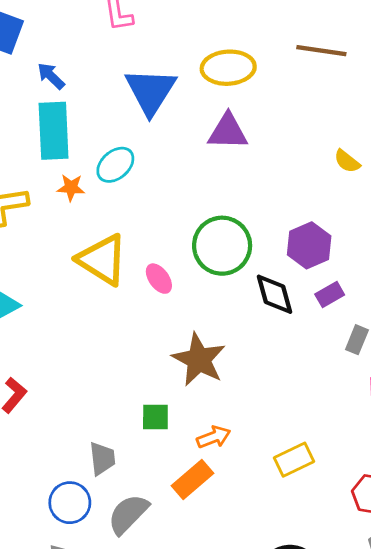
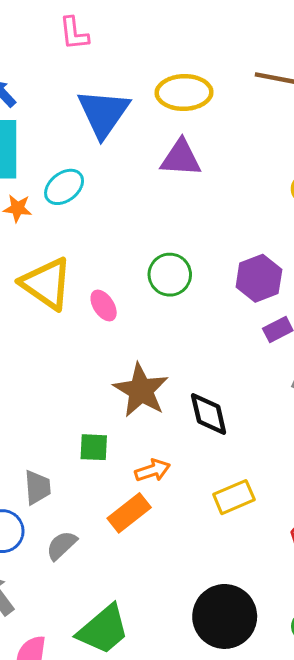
green circle: (222, 246) -> (170, 275), size x0.7
black diamond: (274, 294) -> (209, 414), moved
gray semicircle: (128, 514) -> (62, 545), size x0.7

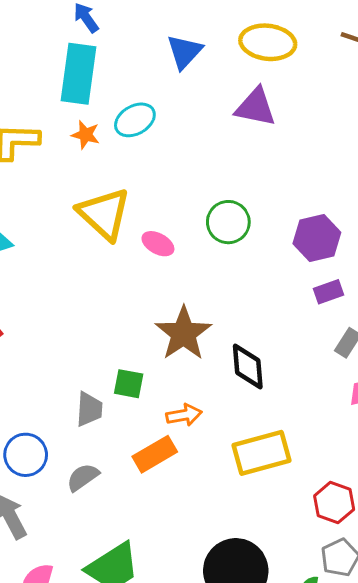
blue triangle: (103, 113) -> (184, 52), size x0.7
pink ellipse: (104, 305) -> (158, 244), turned -36
gray trapezoid: (37, 487) -> (89, 409), moved
yellow rectangle: (234, 497) -> (261, 453), size x1.4

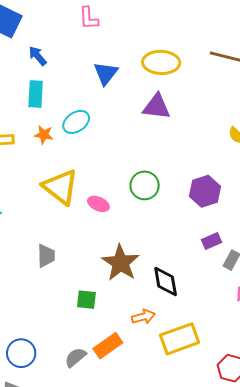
cyan rectangle: (78, 74) -> (36, 94), size x0.7
purple rectangle: (329, 292) -> (212, 241), moved
gray trapezoid: (89, 409) -> (46, 256), moved
orange arrow: (184, 415) -> (143, 317), moved
gray semicircle: (83, 477) -> (75, 357), moved

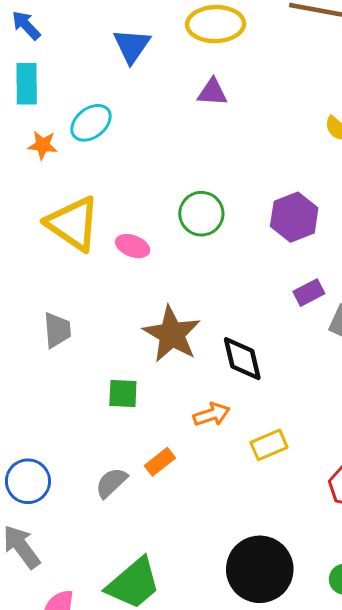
purple triangle: (156, 107) -> (212, 92), size x0.7
yellow rectangle: (180, 339) -> (269, 445), size x0.6
orange rectangle: (108, 346) -> (160, 462), size x0.7

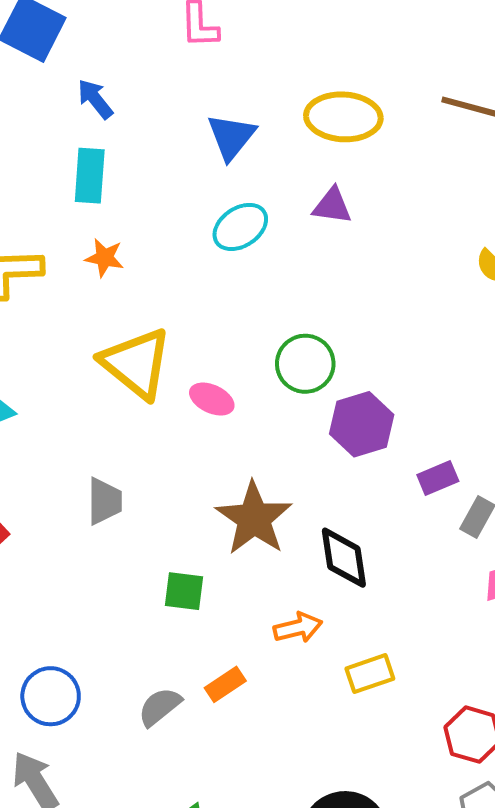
cyan ellipse: (91, 123) -> (240, 227), moved
purple hexagon: (294, 217) -> (362, 424), moved

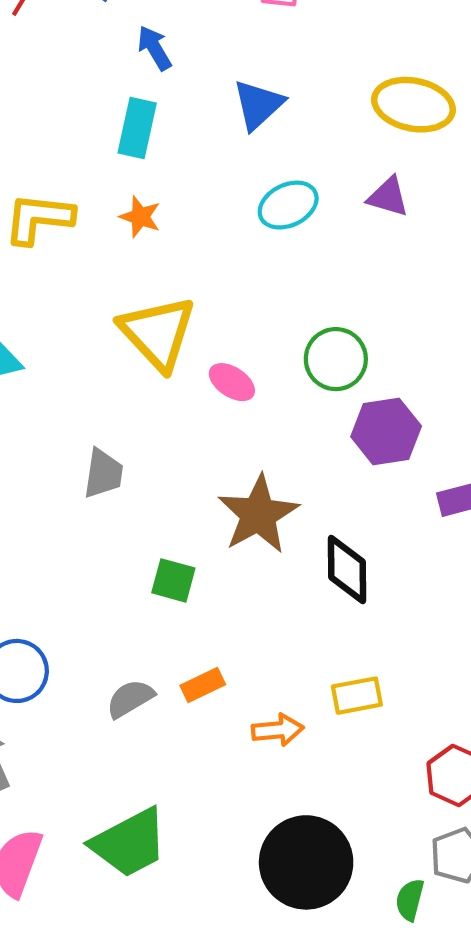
blue triangle: (231, 137) -> (258, 105), moved
orange arrow: (298, 628) -> (278, 730), moved

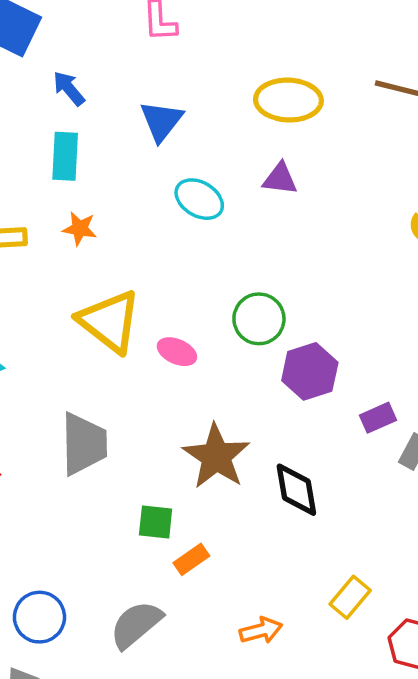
cyan ellipse: (288, 205) -> (199, 199), turned 66
gray trapezoid: (103, 474) -> (84, 444), size x1.5
orange rectangle: (203, 685) -> (191, 559), moved
yellow rectangle: (357, 696) -> (350, 597), moved, turned -30
gray semicircle: (130, 699) -> (136, 625), size x1.4

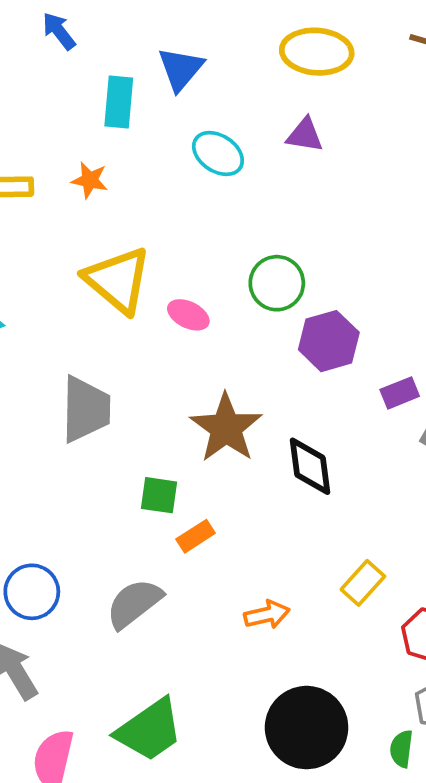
blue arrow: (69, 88) -> (59, 31), moved
cyan rectangle: (65, 156) -> (119, 102), moved

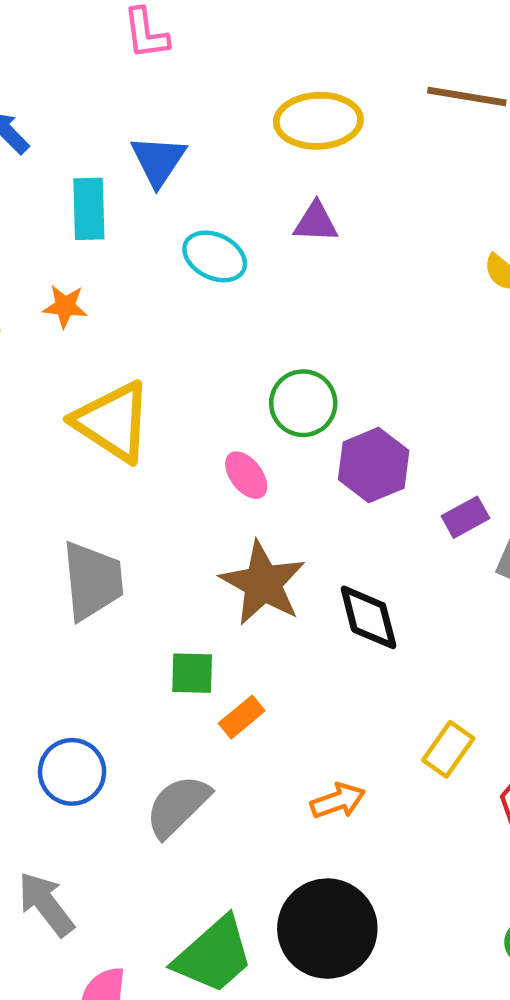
pink ellipse: (188, 315) -> (246, 475), moved, turned 33
blue circle: (32, 592) -> (72, 772), moved
black circle: (307, 728) -> (327, 929), moved

